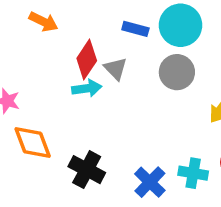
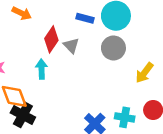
cyan arrow: (87, 88) -> (41, 69), moved, turned -84
black cross: (87, 170) -> (23, 115), moved

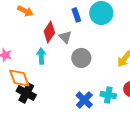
blue rectangle: (85, 18) -> (76, 15), turned 56
gray circle: (113, 48) -> (81, 58), moved

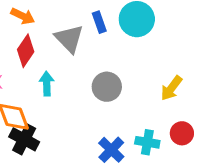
red diamond: (49, 32) -> (26, 51), moved
gray triangle: (65, 37) -> (69, 39), moved, size x1.5

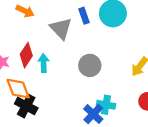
red diamond: (26, 51) -> (26, 55), moved
cyan cross: (147, 142) -> (106, 105), moved

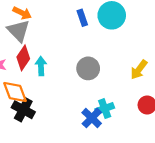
gray triangle: (61, 28) -> (19, 31), moved
cyan cross: (106, 105) -> (105, 109), turned -30

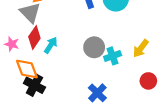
cyan arrow: (41, 66) -> (51, 45), turned 35
cyan cross: (105, 109) -> (113, 56), moved

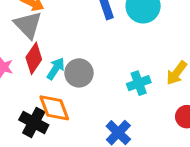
gray circle: (94, 47) -> (79, 73), moved
orange diamond: (27, 69) -> (54, 108), moved

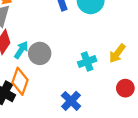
orange diamond: (54, 108) -> (20, 81), turned 40

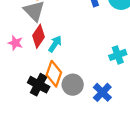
gray circle: (40, 53) -> (73, 85), moved

